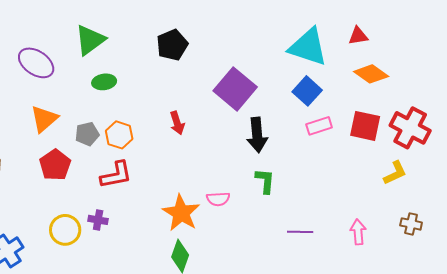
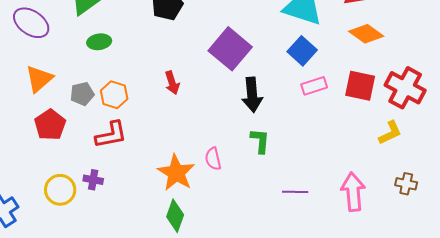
pink semicircle: (218, 199) -> (213, 159), turned 80
pink arrow: (358, 232) -> (353, 192), size x1.5

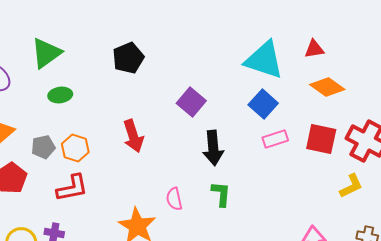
purple square: (230, 49) -> (191, 102), size x0.7
red arrow: (172, 83) -> (133, 136), size x1.4
pink semicircle: (213, 159) -> (174, 199), moved

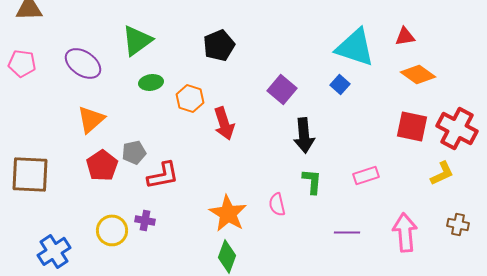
blue square: (263, 104) -> (340, 84), moved, size x0.7
pink rectangle: (275, 139) -> (366, 175), moved
gray pentagon: (43, 147) -> (134, 152), moved
orange hexagon: (75, 148) -> (190, 98), moved
pink semicircle: (174, 199) -> (277, 204), moved

